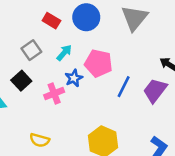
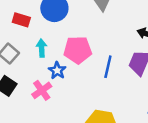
cyan arrow: (64, 53) -> (42, 48), turned -30

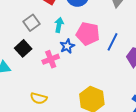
blue line: (108, 67) -> (113, 42), moved

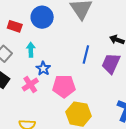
pink pentagon: (88, 34) -> (64, 86), moved

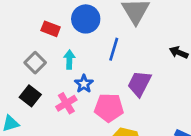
blue line: (86, 55) -> (114, 49), moved
purple trapezoid: (111, 63) -> (139, 84), moved

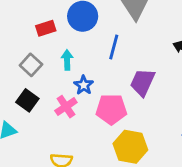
red rectangle: (51, 29) -> (46, 28), turned -36

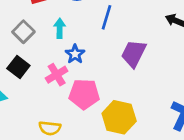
pink pentagon: (111, 109) -> (84, 94), moved

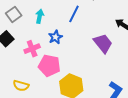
blue star: (75, 54) -> (55, 37), moved
purple trapezoid: (134, 54) -> (103, 43), moved, turned 105

